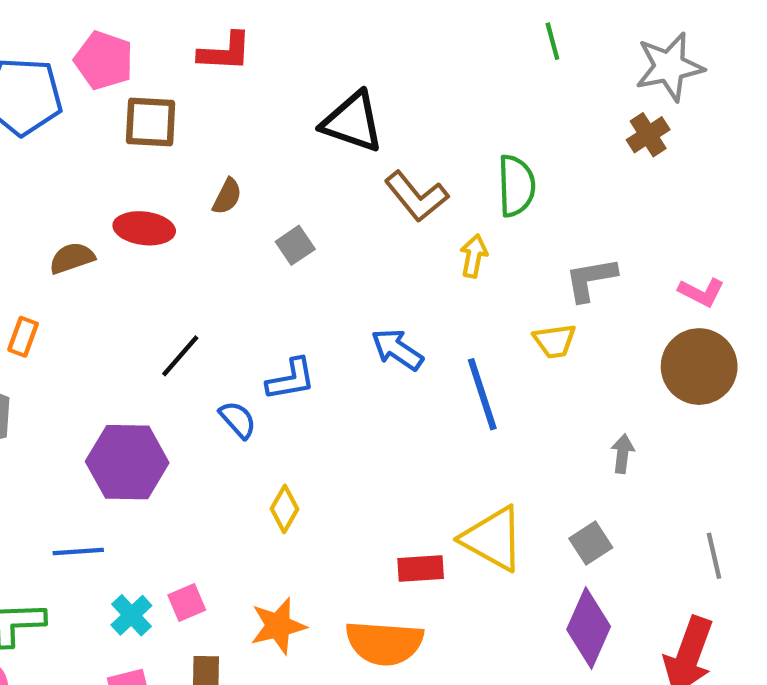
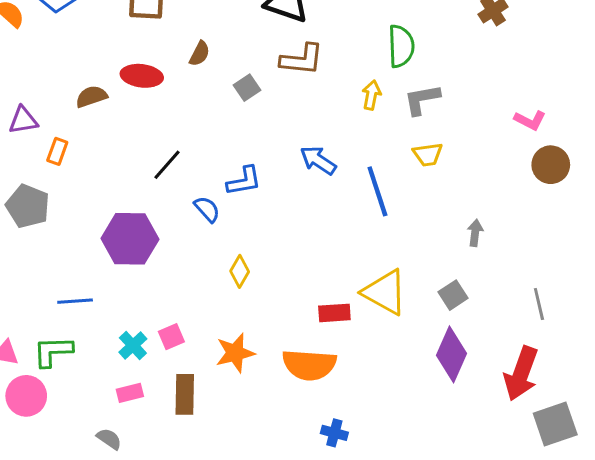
brown L-shape: (416, 196) -> (302, 60), moved, turned -45
gray L-shape: (591, 279) -> (422, 100), moved
brown circle: (699, 367) -> (551, 165), moved, size x0.7
blue line: (78, 551) -> (75, 301), moved

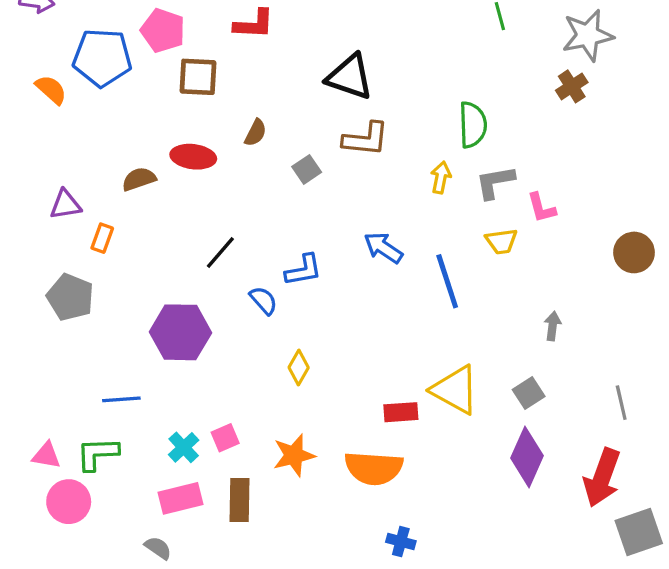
pink L-shape: (530, 120) -> (541, 208), moved, turned 48
pink rectangle: (130, 393) -> (180, 498), size x1.5

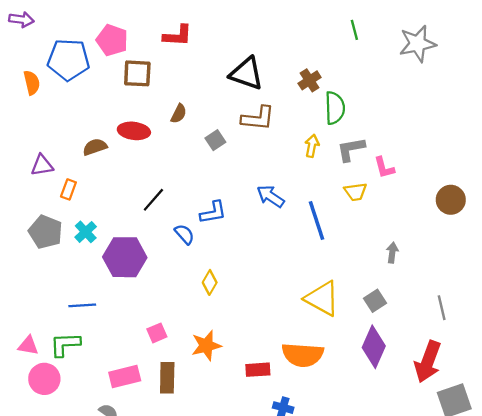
brown cross: (572, 86) -> (310, 80), moved
orange semicircle: (51, 90) -> (32, 83), turned 35
red rectangle: (401, 412) -> (258, 370), moved
cyan cross: (184, 447) -> (86, 232), moved
orange semicircle: (374, 468) -> (303, 355), moved

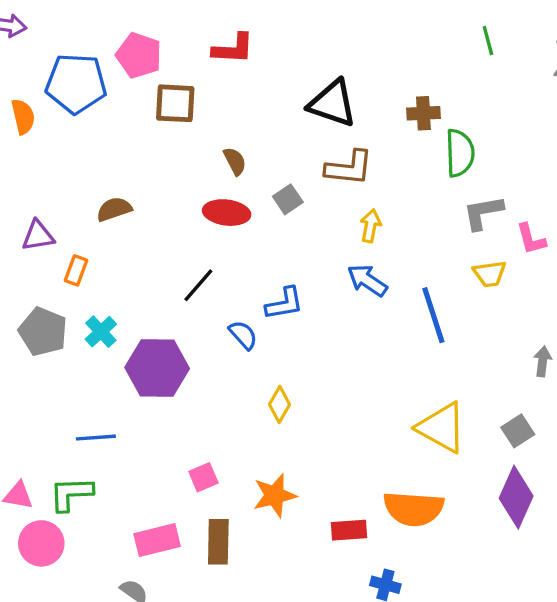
brown cross: (310, 80) -> (423, 113), turned 30
brown semicircle: (179, 114) -> (235, 161), turned -54
red ellipse: (134, 131) -> (227, 213), moved
yellow arrow: (312, 146) -> (371, 226), moved

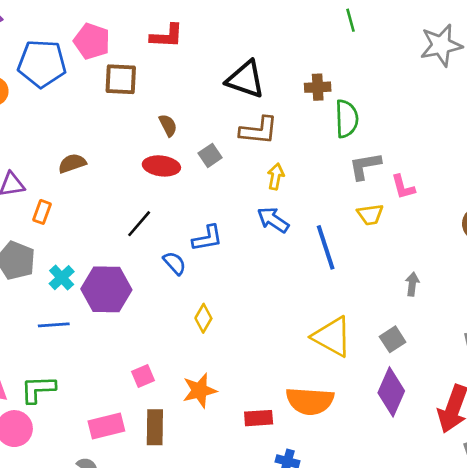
green line: (488, 40) -> (351, 20), moved
cyan cross: (101, 332) -> (62, 278), moved
blue line: (96, 438) -> (54, 325), moved

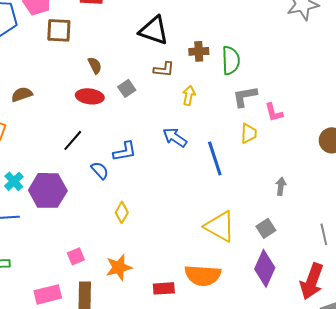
brown cross: (318, 87) -> (199, 51), moved
brown L-shape: (259, 131) -> (164, 69), size x0.7
yellow arrow: (276, 176) -> (189, 95), moved
yellow trapezoid: (370, 215) -> (249, 133), turned -80

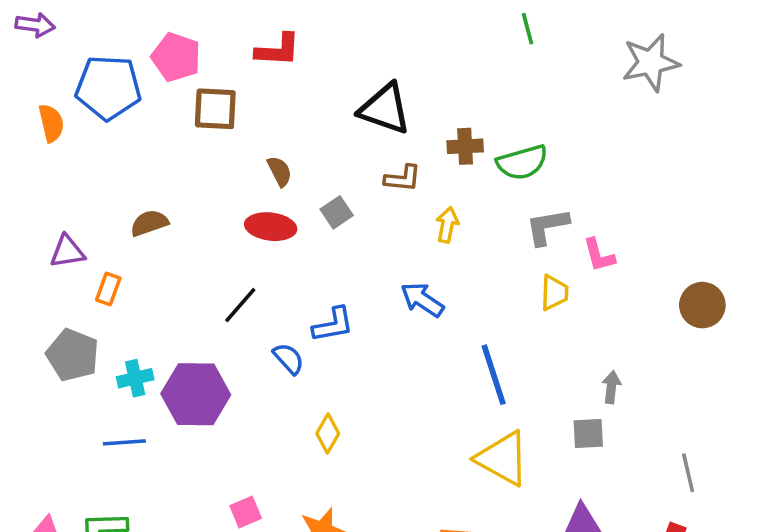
green semicircle: (231, 60) -> (522, 162), turned 76
blue line: (215, 158) -> (494, 375), moved
cyan cross: (14, 181) -> (135, 378), turned 30
gray square: (266, 228) -> (588, 434), moved, turned 30

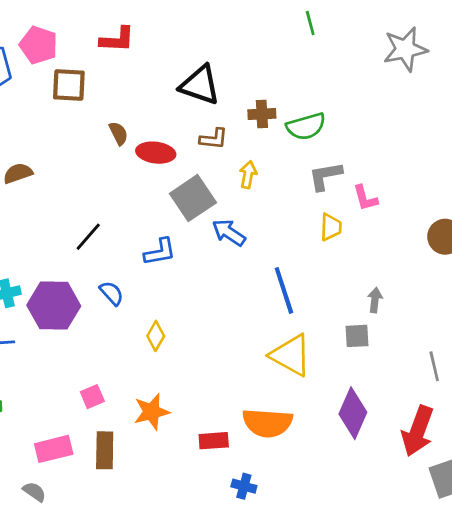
gray square: (337, 212) -> (193, 198), moved, size x1.8
red ellipse: (271, 227) -> (156, 153), moved
blue semicircle: (288, 359) -> (112, 293), moved

